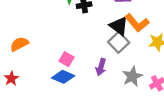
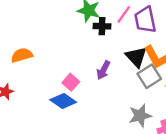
gray square: (119, 42) -> (149, 76), moved
purple arrow: (101, 67) -> (103, 70), moved

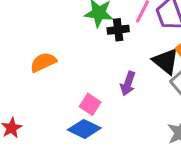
orange semicircle: (22, 55) -> (43, 62), moved

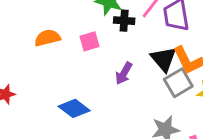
pink square: (90, 104) -> (89, 41), moved, turned 30

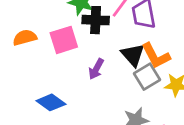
black cross: (124, 21) -> (96, 20), size x1.4
pink square: (89, 41) -> (64, 40), size x1.5

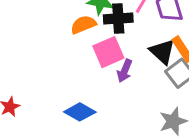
orange semicircle: (25, 38) -> (83, 25), moved
pink square: (64, 40) -> (108, 52), moved

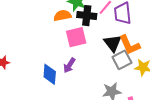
purple arrow: (125, 71) -> (69, 65), moved
blue diamond: (80, 112) -> (50, 74), turned 55

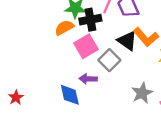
gray square: (122, 60) -> (109, 60), moved
purple arrow: (69, 65) -> (88, 79), turned 77

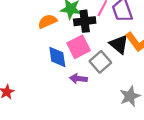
orange semicircle: (64, 28) -> (47, 21), moved
blue diamond: (70, 95) -> (57, 57), moved

